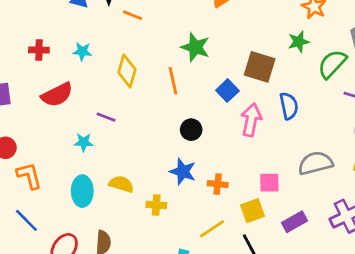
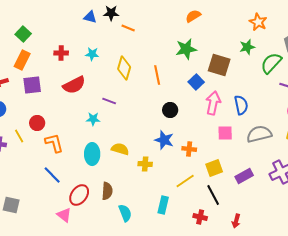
green star: (195, 47) -> (186, 49), moved, turned -30
blue semicircle: (289, 106) -> (241, 105), moved
pink square: (269, 183) -> (225, 133), moved

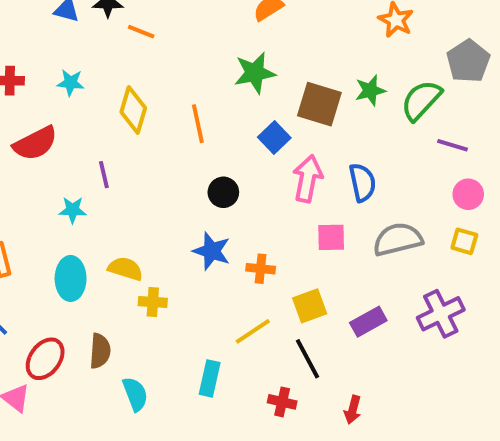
green star: (247, 47) -> (370, 90), moved
purple line: (109, 101) -> (104, 175), turned 56
yellow cross: (145, 164) -> (153, 302), moved

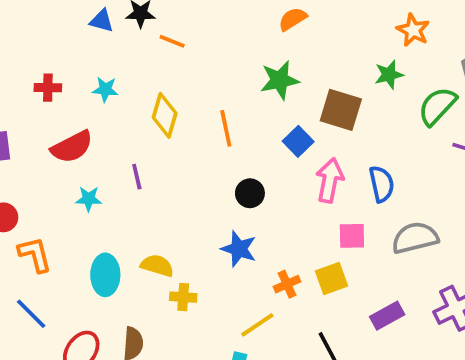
green star: (370, 90) -> (389, 75), moved
cyan star: (73, 210) -> (89, 199), moved
orange cross: (261, 269) -> (287, 284), moved, turned -30
yellow square: (310, 306) -> (332, 279), moved
yellow line: (253, 331) -> (257, 325), moved

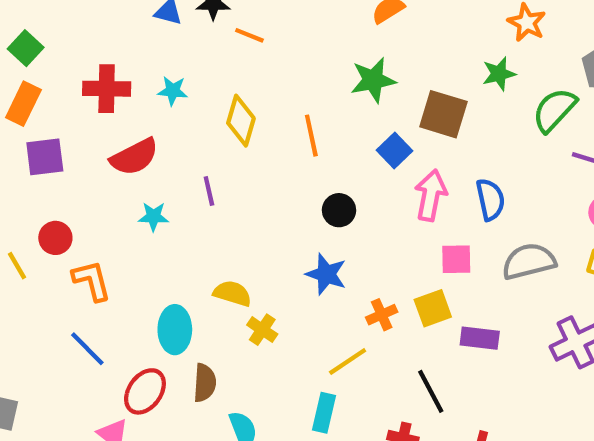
red cross: (48, 88) -> (107, 89), size x1.5
cyan ellipse: (105, 275) -> (175, 330), moved
yellow cross: (183, 297) -> (262, 330), turned 30
purple rectangle: (387, 316) -> (480, 338), moved, turned 36

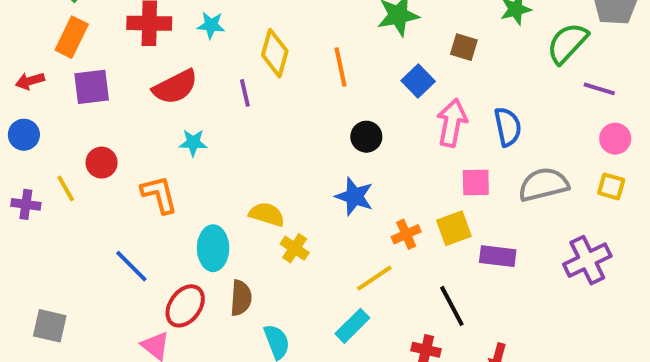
brown square: (443, 114) -> (464, 47), size x0.6
purple line: (209, 191) -> (245, 93), moved
orange L-shape: (92, 281) -> (159, 194), moved
cyan rectangle: (324, 413) -> (352, 326), turned 32

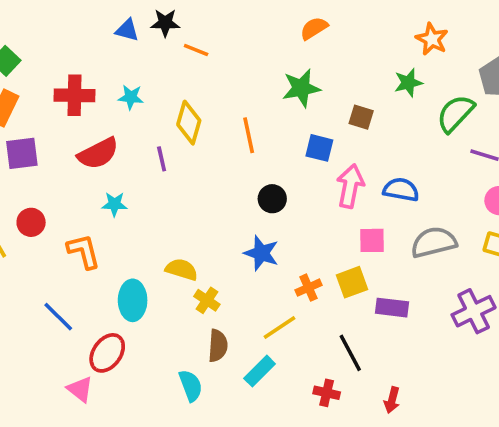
blue square: (418, 81) -> (319, 148), turned -32
blue semicircle: (508, 127) -> (401, 190), turned -68
brown semicircle: (241, 298) -> (218, 346), moved

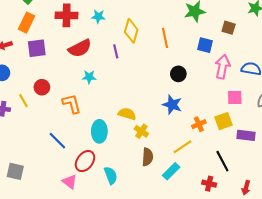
cyan semicircle: (191, 386) -> (111, 175), moved

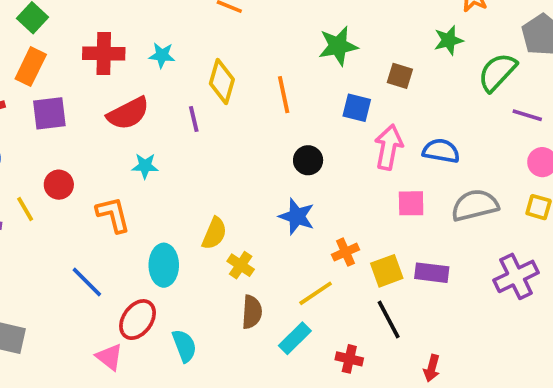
yellow semicircle: (127, 114) -> (214, 233), turned 96
yellow square: (223, 121) -> (387, 271), moved
red cross: (209, 184) -> (349, 359), moved

